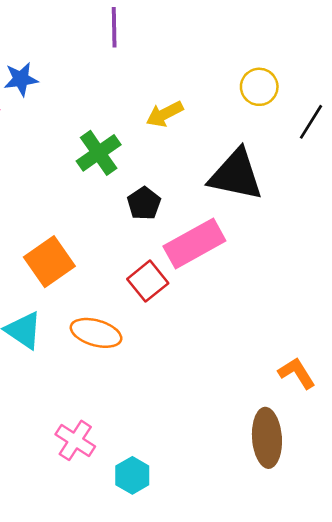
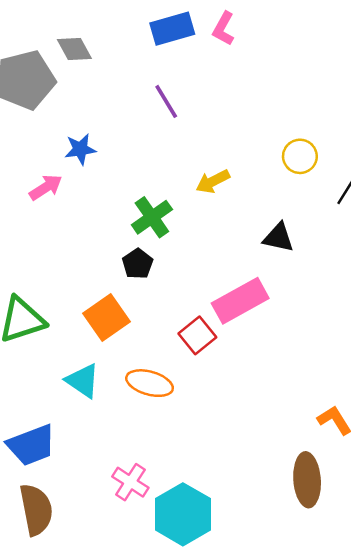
purple line: (114, 27) -> (166, 101), turned -30
black triangle: (236, 175) -> (278, 237), size x0.6
black pentagon: (144, 203) -> (138, 264), moved
cyan hexagon: (132, 475) -> (183, 514), size x1.8

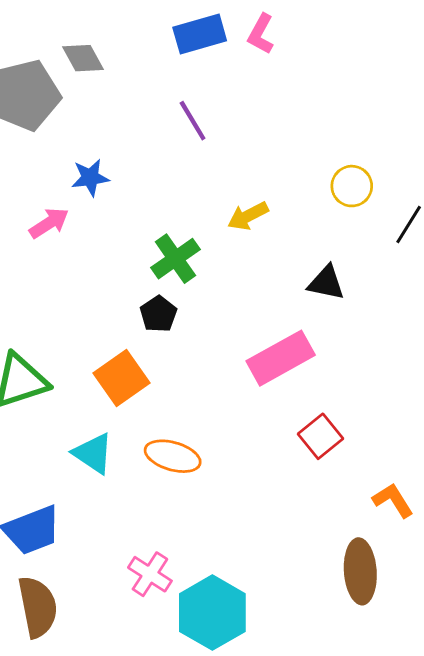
red square: (197, 335) -> (320, 436), moved

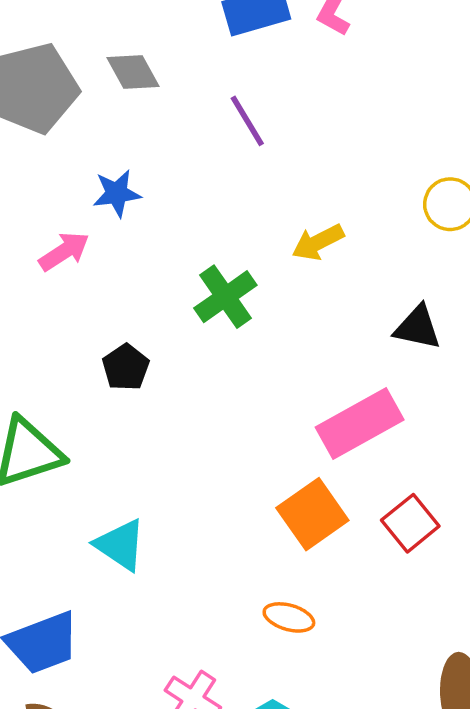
gray diamond: (83, 58) -> (133, 72), moved
black pentagon: (158, 314) -> (126, 367), moved
orange square: (121, 378) -> (312, 514), moved
orange ellipse: (173, 456) -> (289, 617), moved, size x0.7

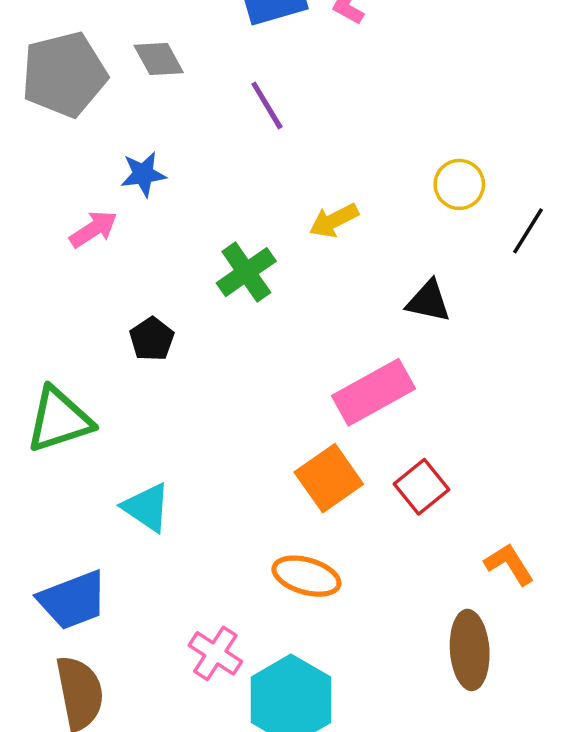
orange ellipse: (289, 617) -> (306, 576), size x1.4

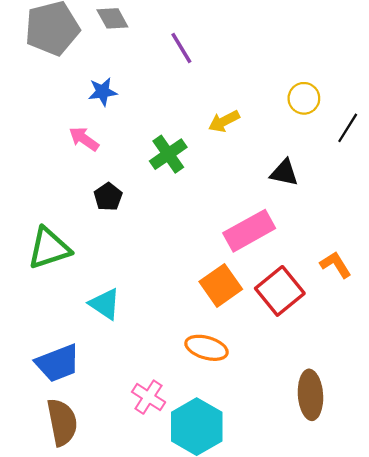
pink arrow: (93, 229) -> (84, 139), moved, turned -112
red square: (422, 487) -> (280, 291), size x1.4
orange L-shape: (509, 564) -> (336, 265), moved

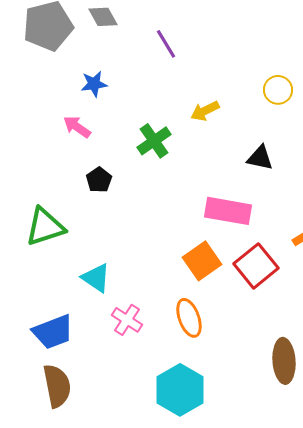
pink rectangle: (249, 231) -> (228, 211), turned 39
orange ellipse: (207, 348) -> (189, 318), turned 54
pink cross: (149, 397) -> (127, 320), moved

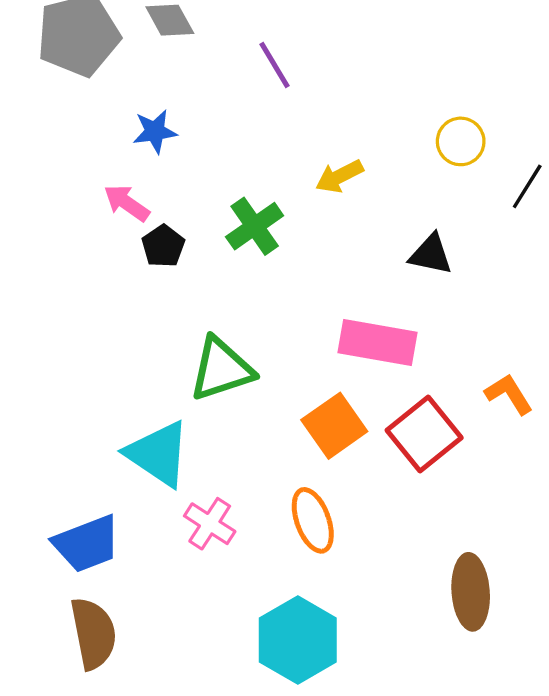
black pentagon: (99, 180) -> (163, 246), moved
green triangle: (45, 227) -> (221, 369), moved
cyan triangle: (96, 278) -> (158, 454), size x1.4

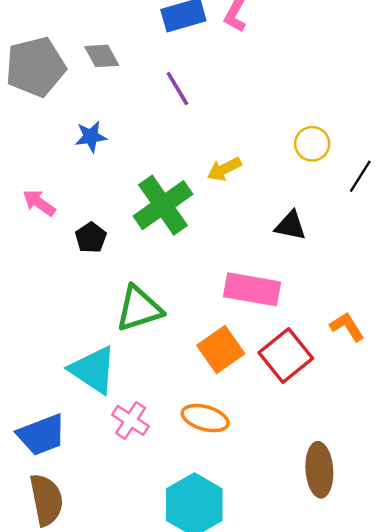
pink arrow: (127, 203) -> (39, 203), moved
green cross: (255, 226) -> (163, 205), size x1.4
black pentagon: (163, 246) -> (91, 238), moved
orange ellipse: (313, 520) -> (205, 418), turned -54

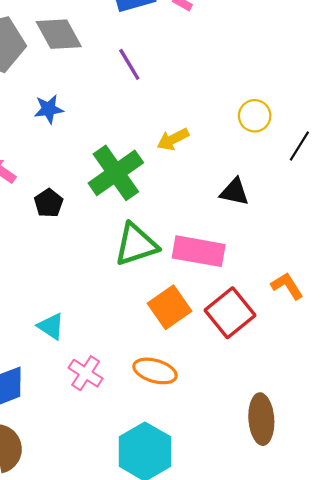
gray diamond: (102, 56) -> (59, 34), size x1.4
green triangle: (139, 309) -> (136, 244), moved
cyan triangle: (93, 370) -> (51, 326), size x0.6

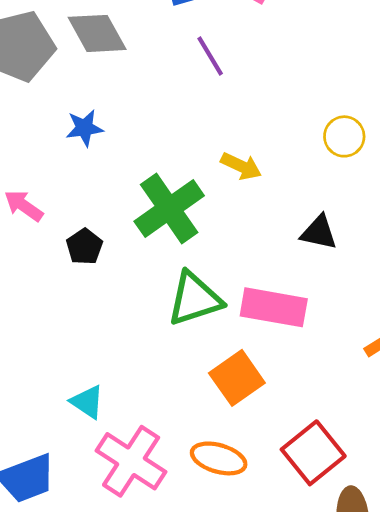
purple line: (129, 64) -> (210, 56), moved
yellow arrow: (173, 139) -> (241, 166), turned -128
red square: (230, 313) -> (313, 453), moved
pink cross: (86, 373) -> (131, 461), size x1.6

